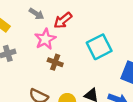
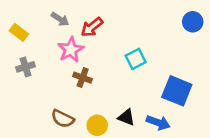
cyan square: (99, 47) -> (136, 59), size x0.7

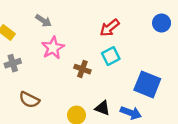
red arrow: (92, 27) -> (110, 28), moved
brown cross: (83, 78) -> (82, 69), moved
brown semicircle: (63, 119) -> (29, 100), moved

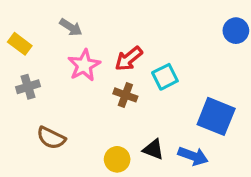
red arrow: (110, 28) -> (129, 59), moved

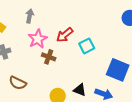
gray arrow: (71, 27) -> (30, 16), turned -112
brown cross: (125, 95) -> (49, 57), moved

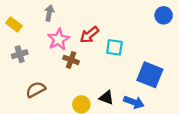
cyan square: (87, 46) -> (114, 47), turned 35
brown semicircle: (18, 83) -> (36, 90), turned 126

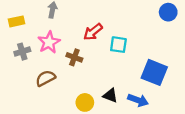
yellow rectangle: (14, 24) -> (17, 21), turned -49
pink star: (59, 39) -> (49, 42), moved
brown semicircle: (36, 90) -> (45, 78), moved

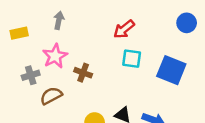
red arrow: (93, 32) -> (124, 29), moved
gray cross: (22, 52) -> (31, 75), moved
blue square: (154, 72) -> (171, 70), moved

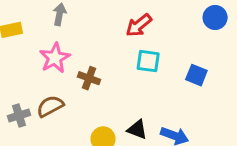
blue square: (171, 70) -> (196, 75), size x0.6
gray cross: (31, 75) -> (19, 116), moved

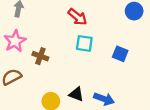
red arrow: (139, 25) -> (77, 17), turned -102

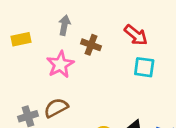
brown cross: (40, 56) -> (91, 45), moved

